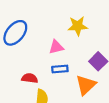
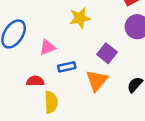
pink triangle: (56, 47) -> (47, 47), moved

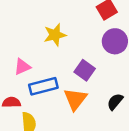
blue rectangle: (67, 67) -> (43, 86), size x1.5

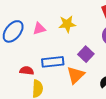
pink triangle: (22, 67) -> (39, 29), moved

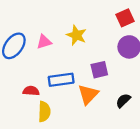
yellow star: (67, 24) -> (76, 35), turned 30
purple square: (86, 54) -> (99, 70), turned 35

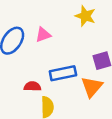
yellow star: (76, 35) -> (85, 16), moved

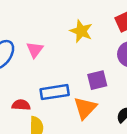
pink triangle: (43, 35) -> (35, 50), turned -35

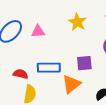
pink triangle: (35, 50) -> (38, 31), turned 40

